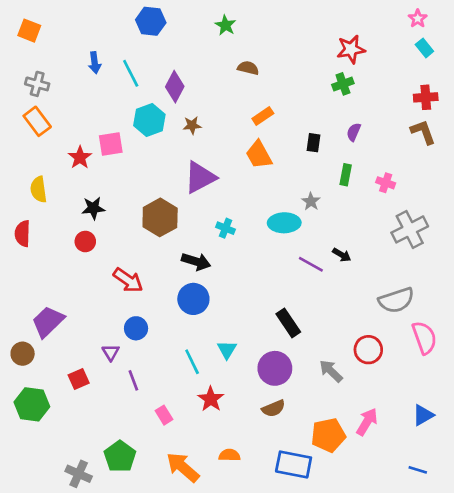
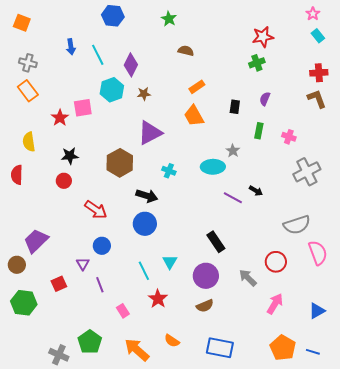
pink arrow: (367, 422) -> (275, 304), moved
orange pentagon: (328, 435) -> (283, 348), moved, turned -30
orange semicircle: (229, 455) -> (172, 341), turned -147

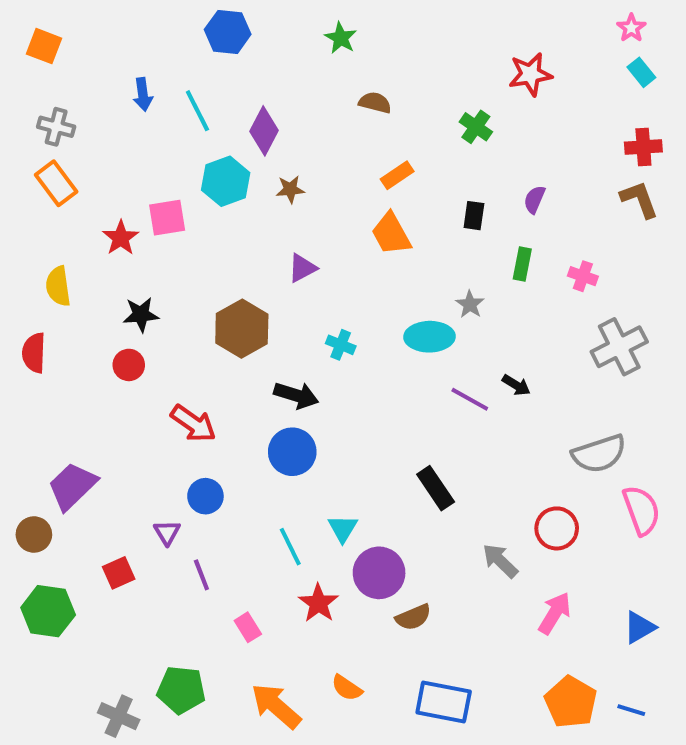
green cross: (257, 63) -> (476, 127), moved, turned -35
purple triangle: (150, 133) -> (302, 268), size x0.6
purple circle: (206, 276) -> (379, 573), moved
green pentagon: (90, 342) -> (181, 690), turned -30

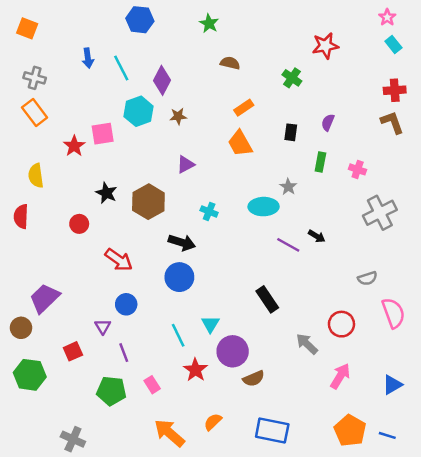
black star: (141, 314) -> (106, 193), moved, turned 30
gray semicircle: (599, 454) -> (367, 278), size x0.6
orange semicircle: (347, 688) -> (213, 422), turned 102
green pentagon: (181, 690) -> (111, 391), moved

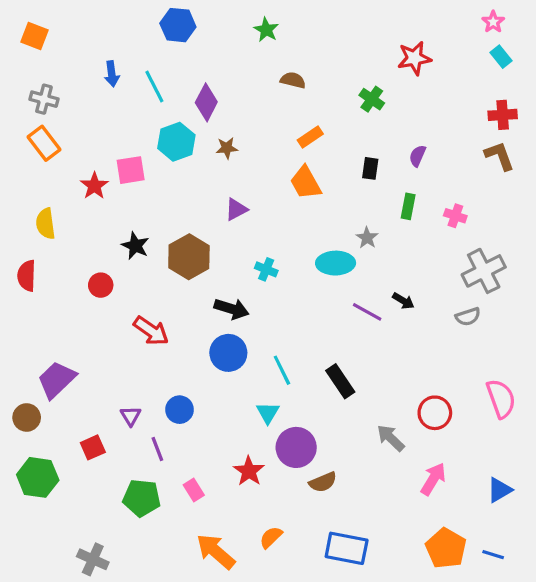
gray semicircle: (367, 278) -> (468, 317), moved
blue circle: (126, 304) -> (180, 410), moved
cyan line: (178, 335) -> (282, 370), moved

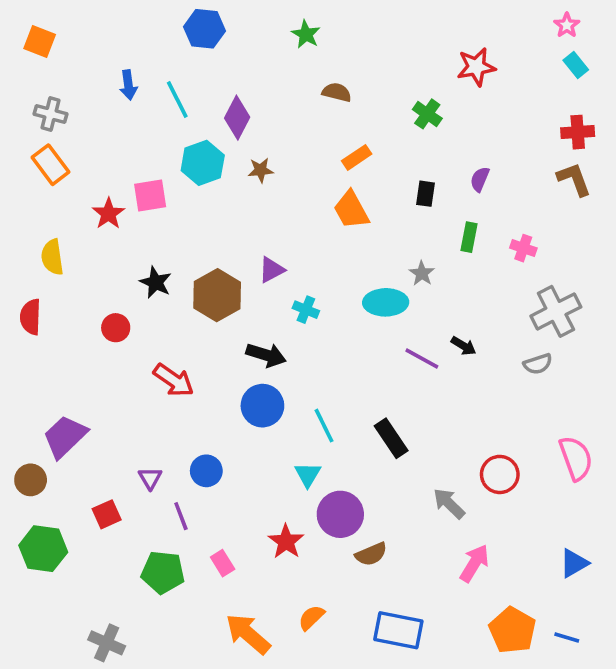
purple triangle: (236, 209) -> (271, 270), moved
pink arrow: (433, 479) -> (474, 563), moved

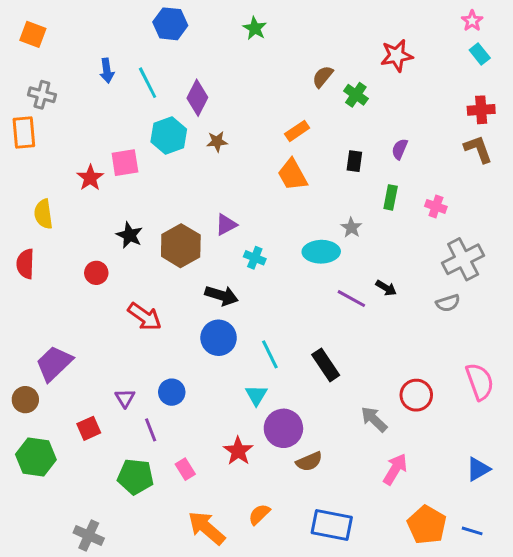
brown semicircle: (337, 92) -> (323, 77), moved, turned -65
orange rectangle: (50, 165) -> (24, 132), moved, turned 32

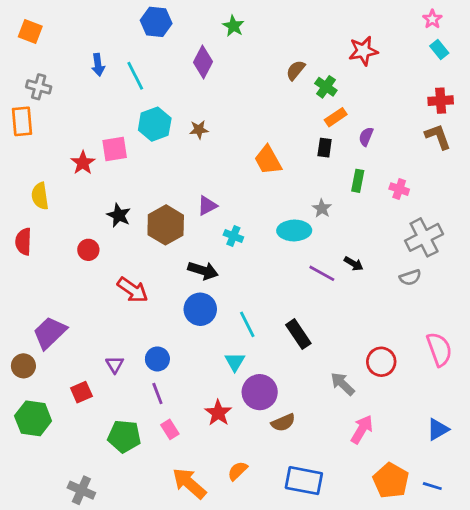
purple diamond: (197, 98) -> (203, 62), moved
orange rectangle: (297, 131) -> (336, 117), moved
purple line: (151, 430) -> (157, 394), moved

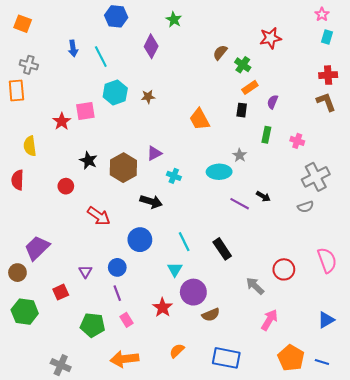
cyan rectangle: (439, 50) -> (327, 37), turned 56
blue circle: (200, 309) -> (140, 240), moved
orange arrow: (189, 483) -> (124, 359), moved, turned -48

